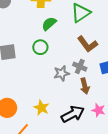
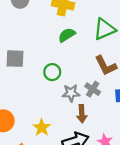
green circle: (40, 47) -> (52, 72), moved
brown arrow: (85, 86) -> (82, 114), moved

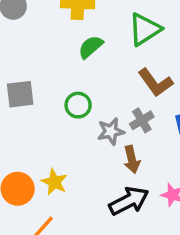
gray cross: (93, 89) -> (142, 120), turned 35
yellow star: (42, 127) -> (54, 182), moved

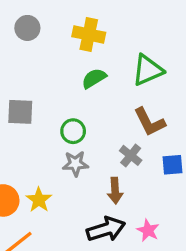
gray cross: (142, 120) -> (131, 155), turned -30
gray star: (111, 131) -> (75, 164), moved

